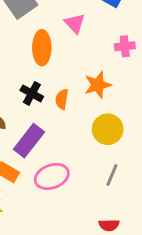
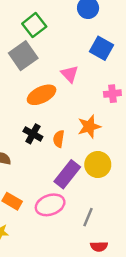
orange ellipse: (42, 48) -> (42, 95), turned 64
purple rectangle: (29, 141) -> (67, 174), moved
gray line: (112, 175) -> (88, 217), moved

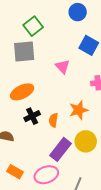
gray square: (23, 56) -> (24, 51), turned 30
orange ellipse: (42, 95) -> (22, 92), moved
black cross: (33, 134) -> (32, 116), turned 35

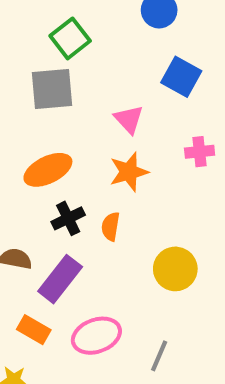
orange star: (79, 110) -> (129, 172), moved
purple rectangle: (60, 149) -> (60, 279), moved

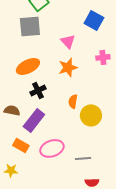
orange semicircle: (111, 226) -> (73, 101), moved
gray line: (159, 356) -> (83, 158), turned 63

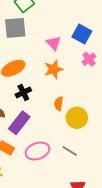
blue square: (94, 20) -> (82, 34), moved
pink cross: (103, 57) -> (89, 59), turned -32
gray line: (83, 158) -> (70, 151), moved, turned 35

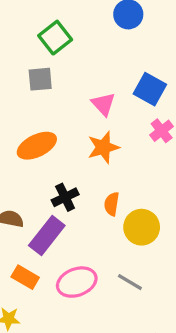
gray square: (15, 28) -> (40, 79), size x0.7
black cross: (23, 92) -> (65, 197), moved

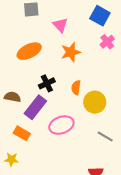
pink triangle: (103, 104) -> (60, 25), moved
pink ellipse: (77, 282) -> (61, 125), moved
gray line: (130, 282) -> (105, 136), moved

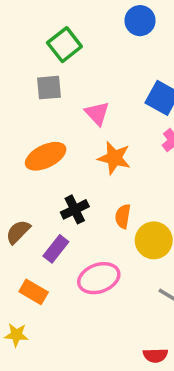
orange star: (71, 52) -> (114, 158), turned 30
brown semicircle: (12, 97) -> (18, 232), turned -56
purple rectangle: (35, 107) -> (56, 249), size x0.7

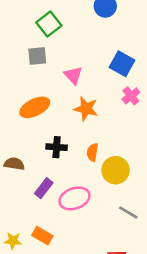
black cross: (75, 209) -> (57, 147), turned 30
brown semicircle: (18, 232) -> (14, 164), turned 54
purple rectangle: (56, 249) -> (44, 188), moved
orange rectangle: (34, 292) -> (42, 236), moved

